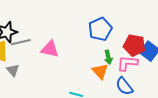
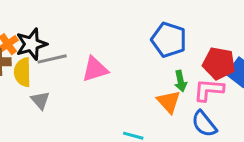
blue pentagon: (100, 29) -> (169, 40), turned -30
pink triangle: (50, 49) -> (95, 69), turned -30

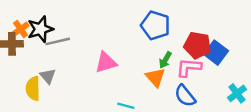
pink triangle: (95, 69) -> (106, 62), moved
yellow semicircle: (23, 72) -> (33, 88), moved
green arrow: (181, 81) -> (165, 60), turned 42

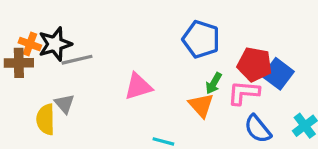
orange cross: (21, 29) -> (30, 44), turned -35
blue semicircle: (185, 96) -> (258, 129), moved

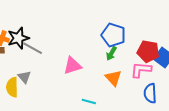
gray line: (77, 60) -> (33, 48), turned 42
green arrow: (214, 83) -> (111, 53), moved
blue semicircle: (258, 129) -> (150, 93), turned 36

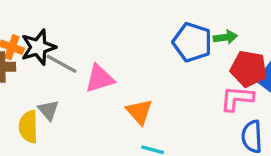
green arrow: (111, 53) -> (225, 37), moved, turned -128
pink triangle: (72, 66) -> (100, 79), moved
orange triangle: (113, 78) -> (139, 112), moved

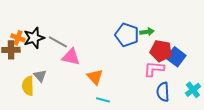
gray line: (62, 64) -> (58, 42), moved
pink triangle: (100, 79) -> (71, 57), turned 30

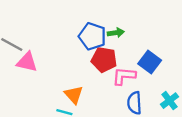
red pentagon: (161, 51) -> (104, 60), moved
orange triangle: (95, 77) -> (74, 95), moved

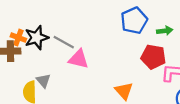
blue pentagon: (92, 36) -> (134, 21), moved, turned 30

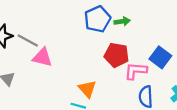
green arrow: (165, 31) -> (122, 21), moved

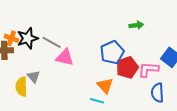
blue pentagon: (97, 19) -> (112, 52), moved
red pentagon: (117, 55) -> (127, 67), moved, turned -30

